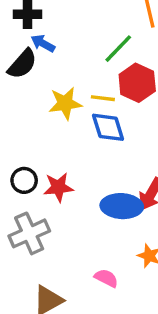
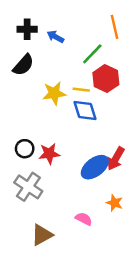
blue arrow: (43, 43) -> (55, 37), moved
blue ellipse: (122, 206) -> (95, 167), turned -40
gray cross: (29, 233) -> (28, 187), turned -32

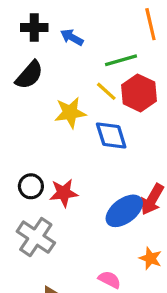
green line: (92, 54) -> (121, 60), turned 30
yellow line: (81, 90) -> (106, 91), moved, turned 35

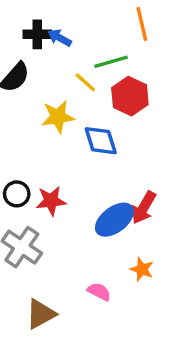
black cross: (34, 27) -> (37, 34), moved
yellow line: (106, 91) -> (85, 82), moved

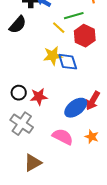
yellow star: (58, 117) -> (53, 56), moved
pink semicircle: (99, 292) -> (63, 137), moved, size x1.5

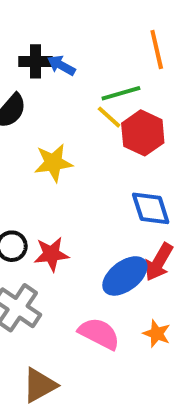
yellow line: (59, 28) -> (109, 117), moved
yellow star: (53, 56) -> (53, 163), moved
blue diamond: (68, 62) -> (151, 208), moved

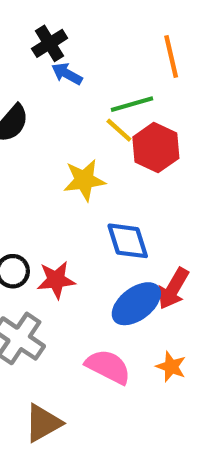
black cross: (36, 61) -> (50, 43), moved, turned -32
yellow star: (53, 163) -> (84, 180), moved
blue diamond: (151, 208) -> (128, 241), moved

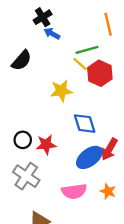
pink semicircle: (108, 367) -> (74, 191), turned 145

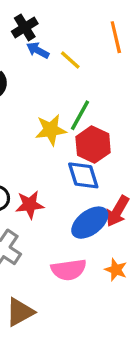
green line: (87, 50) -> (80, 115), moved, turned -45
yellow line: (80, 64) -> (70, 60), moved
red hexagon: (100, 73) -> (93, 145), moved

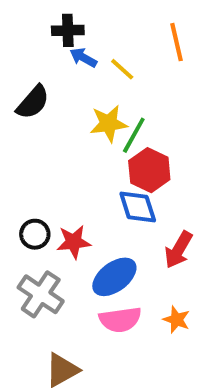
black cross: (25, 27) -> (68, 30), turned 30
yellow star: (51, 130) -> (109, 124), moved
blue ellipse: (90, 223) -> (114, 277), moved

